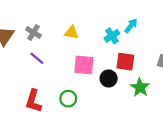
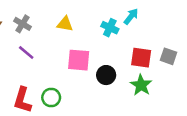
cyan cross: (112, 36) -> (110, 28), turned -32
red square: (125, 62) -> (141, 58), moved
green circle: (68, 99) -> (51, 98), moved

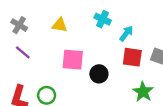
cyan arrow: (131, 16) -> (126, 33), moved
cyan cross: (110, 28) -> (103, 19), moved
green star: (141, 85) -> (143, 92), moved

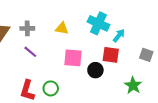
cyan cross: (103, 19) -> (98, 23), size x1.5
gray cross: (19, 25) -> (27, 28), turned -32
red square: (132, 57) -> (111, 55), moved

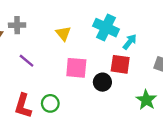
gray cross: (27, 28) -> (17, 25), moved
yellow triangle: (62, 28) -> (63, 33), turned 40

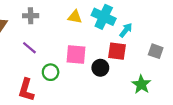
gray cross: (17, 25) -> (31, 16), moved
yellow triangle: (63, 33) -> (75, 17), moved, turned -40
green circle: (50, 103) -> (51, 72), moved

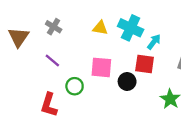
gray cross: (31, 16) -> (54, 27), turned 32

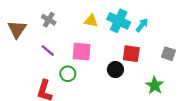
cyan arrow: (154, 42) -> (142, 25), moved
pink square: (101, 67) -> (82, 52), moved

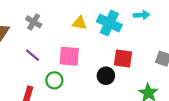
cyan arrow: (142, 25) -> (141, 15), moved, turned 48

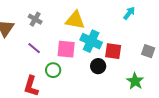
cyan arrow: (141, 15) -> (129, 13), turned -48
yellow triangle: (80, 23) -> (75, 20), size x1.5
cyan cross: (109, 23) -> (91, 41), moved

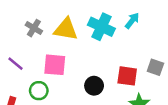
gray cross: (35, 19) -> (34, 28), moved
cyan cross: (91, 41) -> (101, 27), moved
red square: (113, 51) -> (127, 76), moved

